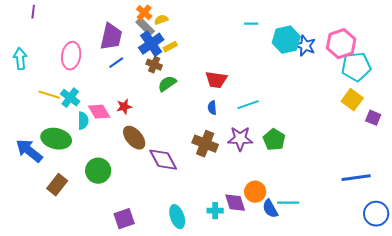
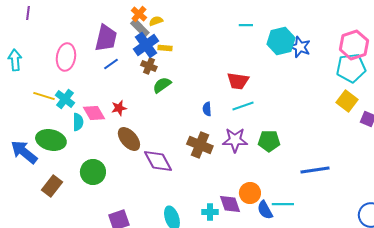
pink hexagon: (341, 44) -> (354, 45), moved
yellow rectangle: (170, 47) -> (165, 48), turned 32
red trapezoid: (216, 80) -> (238, 81), moved
green pentagon: (274, 140) -> (269, 141), turned -30
blue line: (356, 178) -> (315, 170), moved

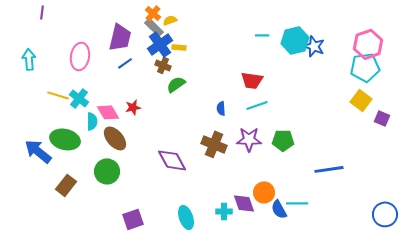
cyan line: (246, 25) -> (262, 35), moved
brown ellipse: (129, 139) -> (115, 138), moved

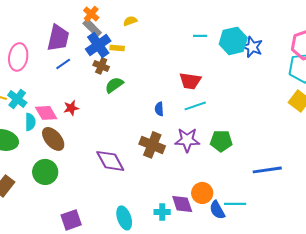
yellow semicircle: (170, 20) -> (130, 21), moved

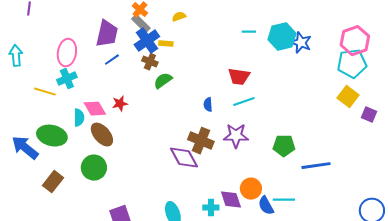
cyan cross: (17, 99) -> (67, 79), moved, turned 30
green pentagon: (221, 141) -> (284, 146), moved
purple diamond: (110, 161) -> (184, 158), moved

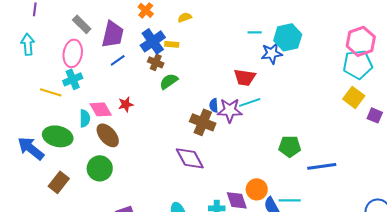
gray rectangle: (141, 24) -> (82, 24), moved
blue star: (301, 43) -> (272, 53), moved, turned -30
cyan arrow: (16, 56) -> (28, 44), moved
purple star: (236, 136) -> (230, 110), moved
brown cross: (201, 141) -> (203, 122), moved

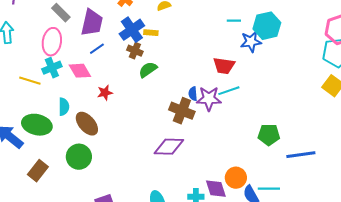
pink diamond: (101, 109) -> (80, 71), moved
purple diamond: (190, 158) -> (169, 147), turned -60

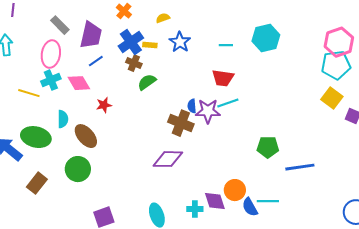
cyan line: (234, 21) -> (226, 45), moved
blue star: (251, 42) -> (180, 42), moved, turned -30

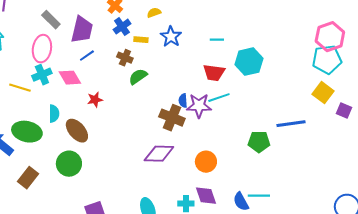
cyan hexagon: (266, 38) -> (249, 62), moved
blue cross: (131, 42) -> (122, 27), moved, size x0.7
blue line: (300, 167) -> (291, 124), moved
orange circle: (235, 190) -> (206, 162), moved

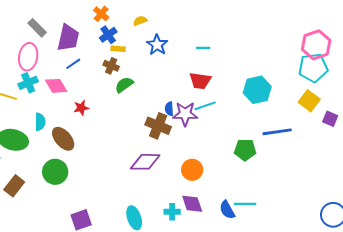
yellow rectangle: (141, 40) -> (118, 49), moved
cyan hexagon: (249, 62) -> (257, 90), moved

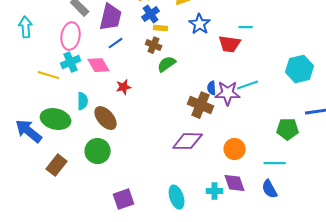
red trapezoid: (200, 81) -> (230, 44), moved
cyan line: (245, 204) -> (275, 163), moved

